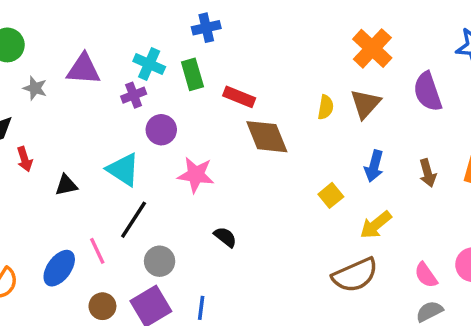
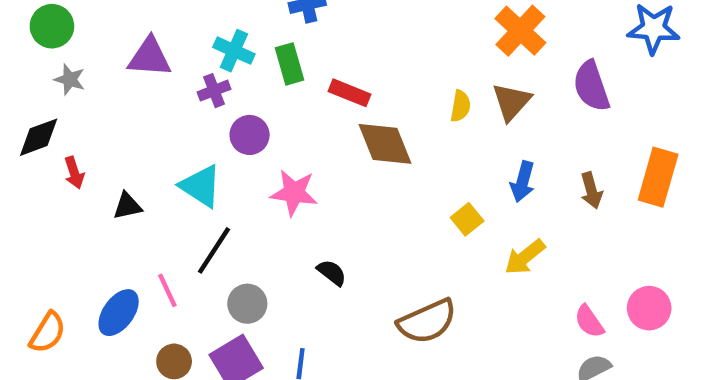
gray star: (35, 88) -> (70, 79), moved
brown semicircle: (355, 275) -> (427, 321), moved

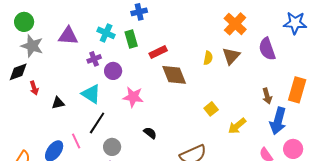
gray star: (70, 79) -> (32, 46), size x1.6
purple cross: (214, 91) -> (94, 59), moved
red rectangle: (349, 93) -> (158, 52), turned -48
blue arrow: (523, 182) -> (278, 121), moved, size x1.5

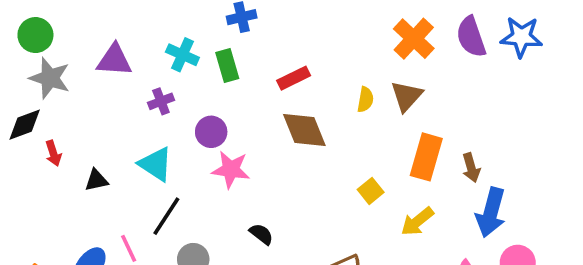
purple semicircle: (267, 49) -> (471, 37), moved
red rectangle: (158, 52) -> (294, 78), moved
purple circle: (113, 71) -> (211, 132), moved
orange rectangle: (297, 90) -> (426, 157), moved

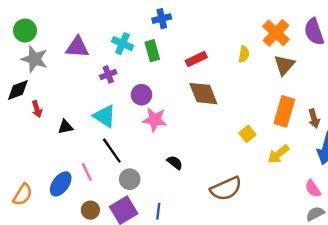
brown triangle: (407, 96) -> (284, 65), moved
yellow semicircle: (365, 100) -> (244, 54), moved
black line: (166, 216) -> (112, 151), turned -68

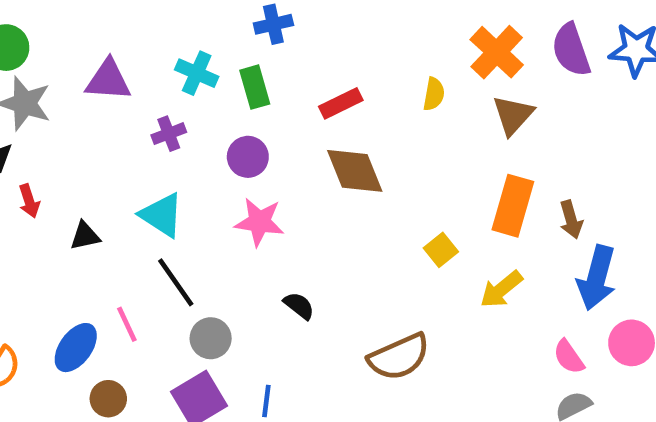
purple circle: (142, 95) -> (248, 157), moved
brown circle: (90, 210) -> (108, 399), moved

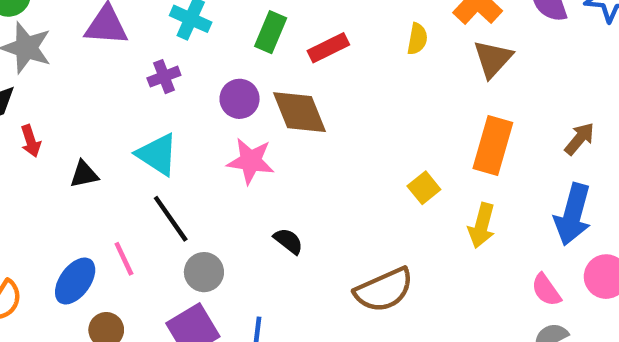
green rectangle: (255, 87) -> (271, 32), moved, turned 39
brown diamond: (355, 171) -> (300, 112), moved
brown arrow: (571, 220) -> (579, 139), moved, turned -124
yellow arrow: (501, 289) -> (482, 225), turned -36

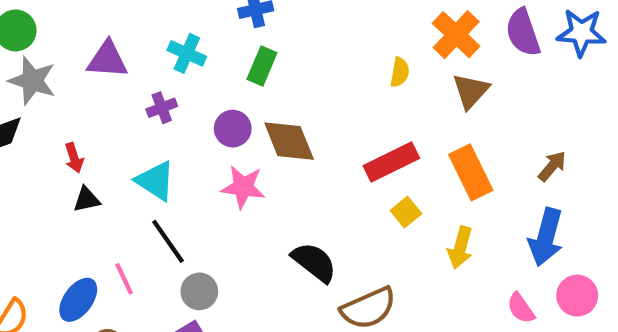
red rectangle: (328, 48) -> (391, 162), moved, size x1.4
red arrow: (31, 141) -> (74, 158), moved
orange rectangle: (493, 145) -> (471, 172), turned -42
black semicircle: (288, 241) -> (314, 262), moved, size x1.6

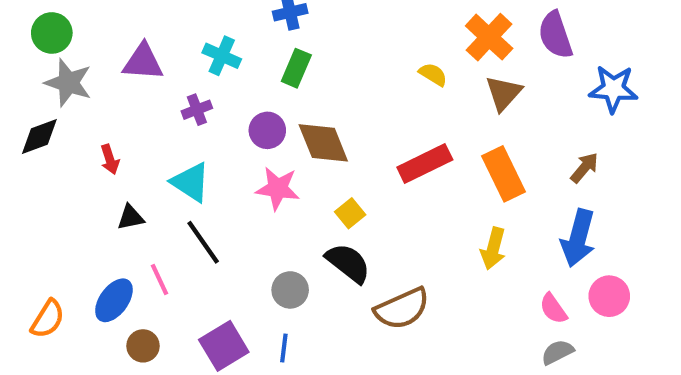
blue star: (581, 33) -> (613, 89), moved
yellow semicircle: (400, 72) -> (433, 74), turned -68
black triangle: (87, 200) -> (131, 217), moved
yellow square: (406, 212) -> (350, 213), moved
gray circle: (199, 291) -> (290, 290), moved

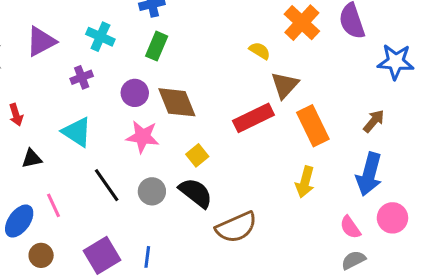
purple triangle: (143, 62) -> (41, 41), turned -32
brown triangle: (504, 93) -> (285, 85), moved
black line: (203, 242) -> (107, 185), moved
gray circle: (290, 290) -> (152, 191), moved

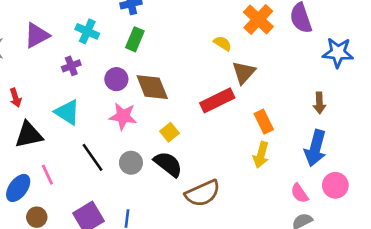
brown arrow: (374, 121) -> (319, 103), turned 138
orange rectangle: (313, 126) -> (264, 122), moved, size x0.7
black triangle: (32, 159) -> (29, 135), size x1.6

